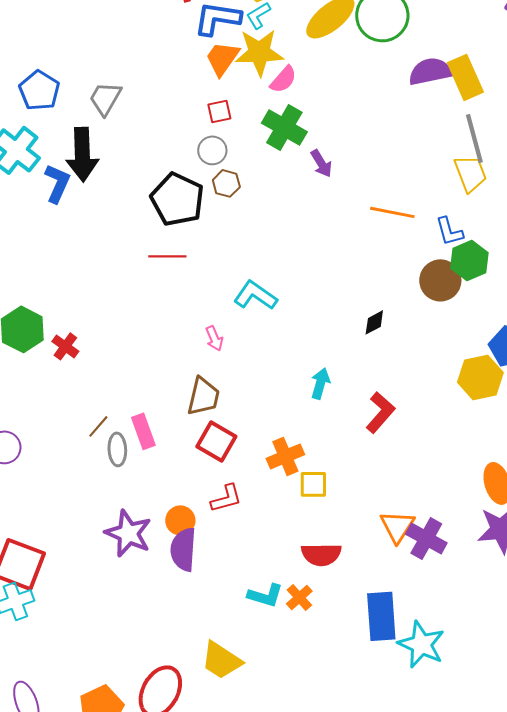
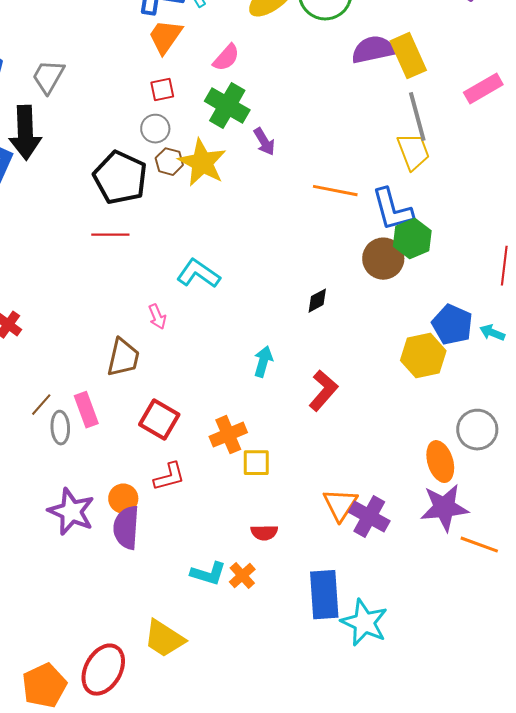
yellow star: (259, 52) -> (202, 163), moved, turned 30
blue L-shape: (449, 231) -> (392, 210), size x1.5
brown trapezoid: (203, 396) -> (123, 358), moved
red semicircle: (321, 554) -> (264, 533), size x0.7

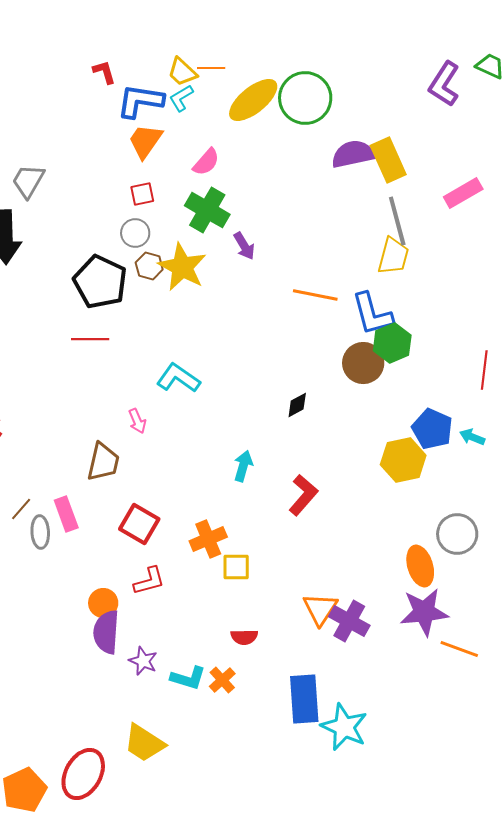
yellow trapezoid: (413, 152) -> (393, 256), turned 36
purple star: (71, 512) -> (143, 661), moved, size x0.6

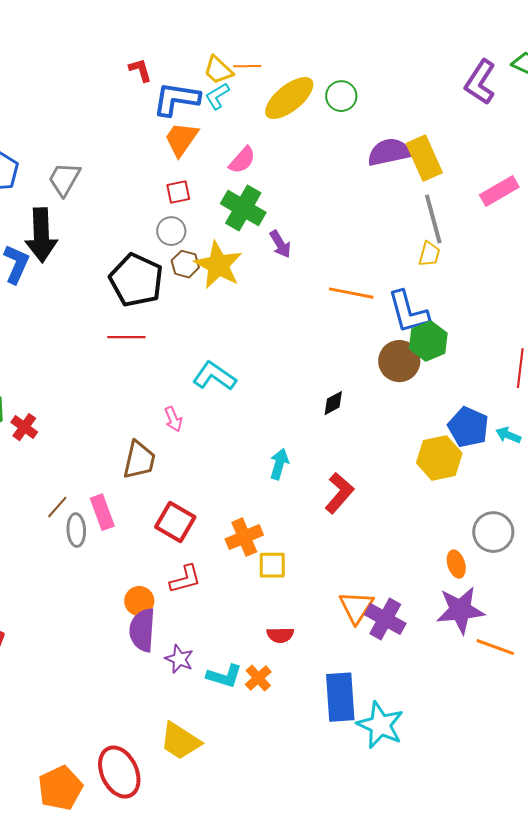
green circle: (305, 98) -> (341, 96), size x0.6
yellow trapezoid: (393, 256) -> (429, 254), size x0.7
orange ellipse: (420, 566) -> (456, 564), size x0.7
red ellipse: (83, 774) -> (119, 772), turned -54

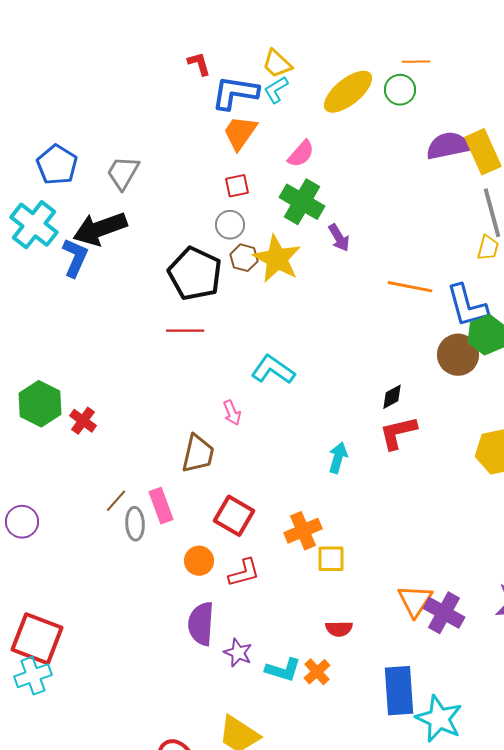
orange line: (247, 66) -> (416, 62), moved
black arrow: (41, 235) -> (100, 229), turned 72
red L-shape: (339, 493) -> (398, 433), moved, turned -144
orange circle: (139, 601) -> (199, 561), moved

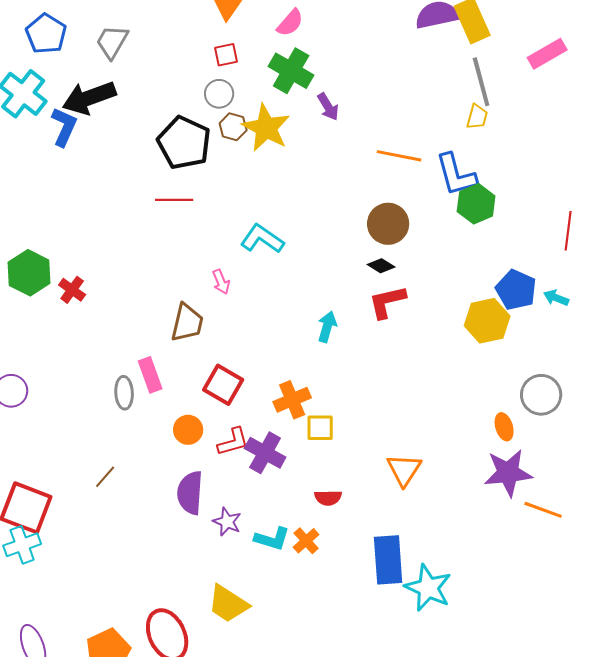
brown circle: (458, 355) -> (388, 224), moved
black diamond: (392, 397) -> (381, 266), turned 60
brown line: (116, 501) -> (105, 477), moved
purple cross: (444, 613) -> (265, 453), moved

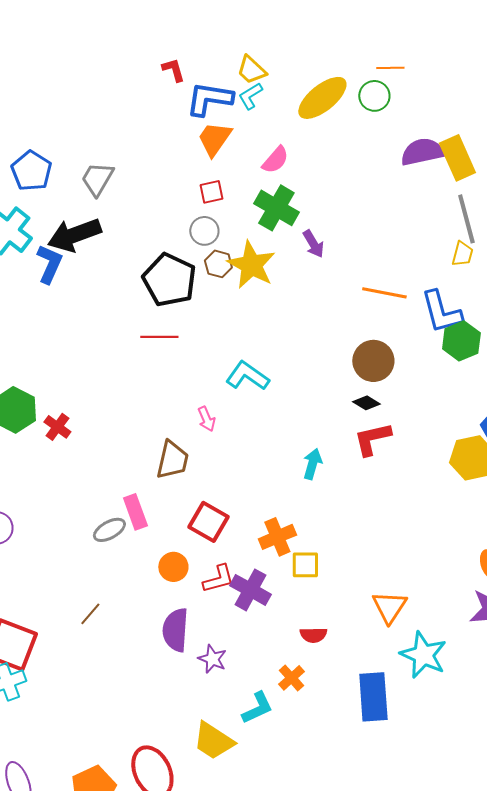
gray ellipse: (124, 393) -> (109, 530), turned 64
cyan L-shape: (272, 539) -> (257, 708), moved, turned -42
cyan star: (428, 588) -> (423, 655), moved

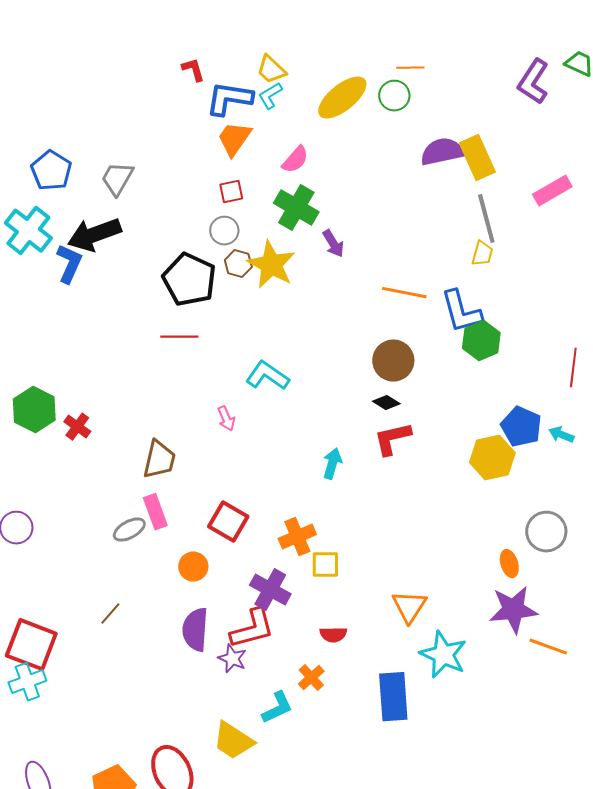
brown trapezoid: (172, 460) -> (159, 460), moved
red L-shape: (218, 579) -> (252, 629), moved, size x1.4

